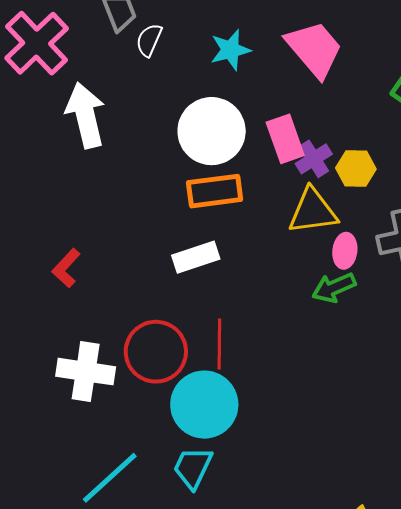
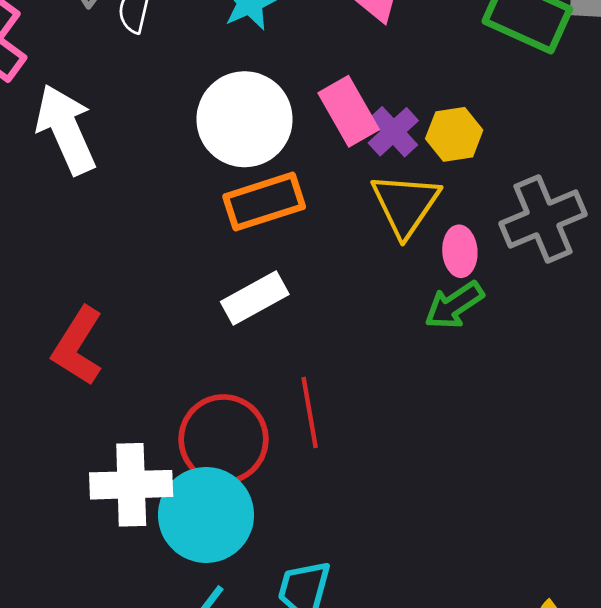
yellow triangle: (313, 211) -> (405, 205), turned -38
red L-shape: (66, 268) -> (78, 346), size x1.4
cyan circle: (204, 405) -> (206, 515), moved

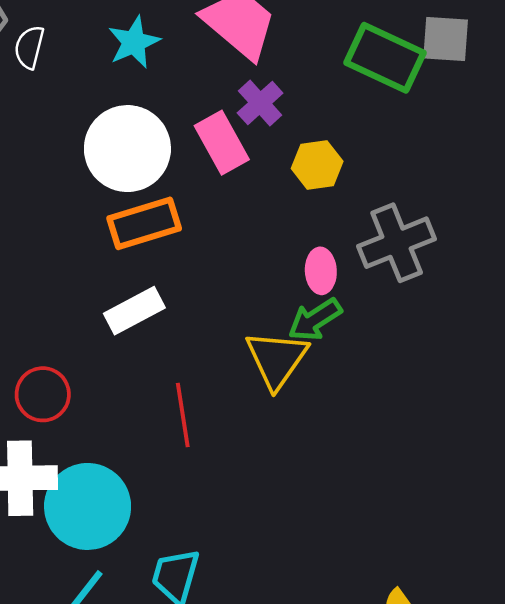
purple cross: (393, 132) -> (260, 103), moved
yellow triangle: (405, 205) -> (277, 359), moved
red circle: (223, 439) -> (43, 394), moved, size x0.7

